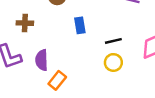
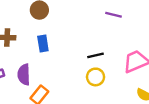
blue rectangle: (80, 25) -> (43, 43), moved

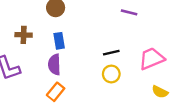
purple semicircle: (24, 75) -> (54, 65), moved

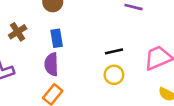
brown cross: (24, 35) -> (18, 32), turned -35

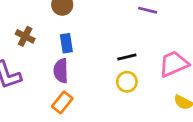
brown cross: (18, 32) -> (25, 36), turned -30

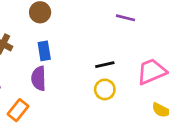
orange rectangle: (62, 102) -> (18, 110), moved

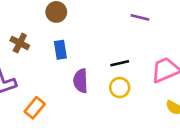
purple semicircle: (39, 78) -> (81, 81), moved

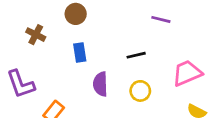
brown cross: (20, 43) -> (36, 35), moved
black line: (120, 63) -> (136, 55), moved

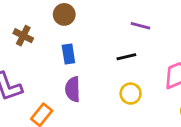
purple line: (161, 19) -> (140, 26), moved
purple semicircle: (100, 84) -> (73, 89), moved

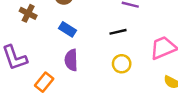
blue rectangle: (68, 54) -> (68, 29), turned -49

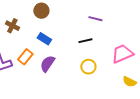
purple semicircle: (71, 60) -> (47, 64), turned 36
orange rectangle: (44, 82) -> (25, 57), moved

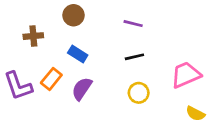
purple line: (95, 19) -> (133, 24), moved
brown cross: (12, 26) -> (33, 36), turned -32

